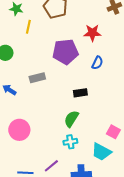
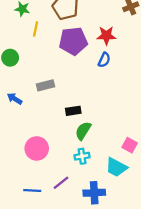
purple pentagon: (65, 52) -> (73, 41), moved
blue semicircle: (97, 63) -> (104, 60), moved
black rectangle: (80, 93) -> (73, 111), moved
pink circle: (19, 130) -> (37, 148), moved

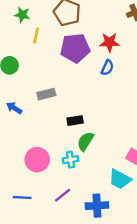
cyan cross: (82, 156) -> (70, 160), moved
blue line: (32, 191) -> (22, 198), moved

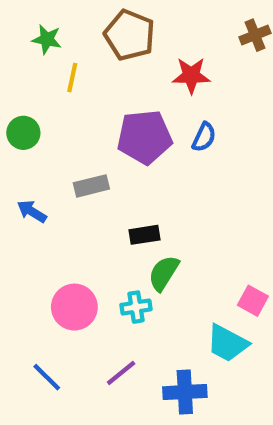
red star: (110, 42) -> (191, 75), moved
purple pentagon: (75, 48) -> (144, 137), moved
blue line: (22, 198) -> (47, 377), turned 42

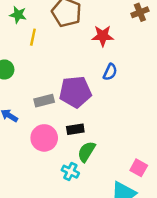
purple pentagon: (144, 137) -> (75, 92), moved
pink circle: (74, 307) -> (44, 138), moved
cyan cross: (136, 307) -> (70, 172), turned 35

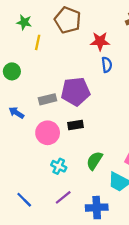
blue semicircle: (110, 72) -> (107, 65), moved, turned -32
green semicircle: (86, 152) -> (94, 161), moved
cyan cross: (70, 172) -> (59, 166), moved

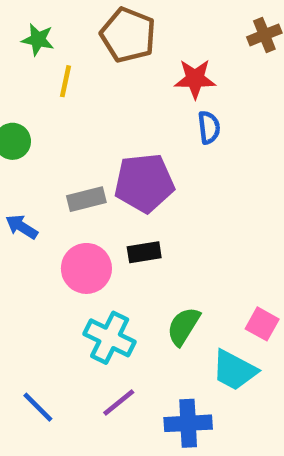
cyan cross: (59, 166) -> (110, 338), size x1.5

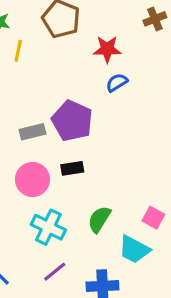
blue semicircle: (209, 127) -> (117, 83), turned -115
purple pentagon: (144, 183) -> (72, 121), turned 30

